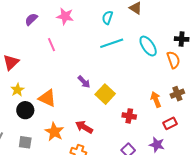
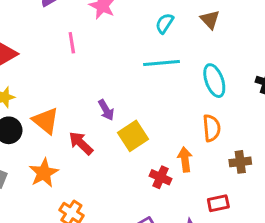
orange semicircle: (173, 60) -> (212, 128), moved
orange arrow: (156, 100) -> (185, 159), moved
red arrow: (84, 127) -> (81, 143), moved

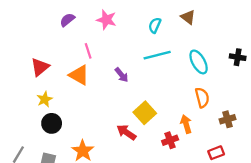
purple arrow: (106, 110) -> (122, 75), moved
orange triangle: (46, 121) -> (79, 75), moved
red arrow: (81, 143) -> (126, 132), moved
red cross: (161, 177) -> (170, 140), turned -35

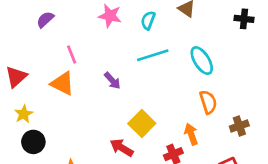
pink star: (106, 20) -> (110, 16), moved
black cross: (238, 57) -> (244, 19), moved

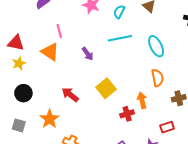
red triangle: (16, 77) -> (16, 43), turned 48
yellow star: (24, 114) -> (19, 63), moved
red arrow: (122, 148) -> (70, 95), moved

